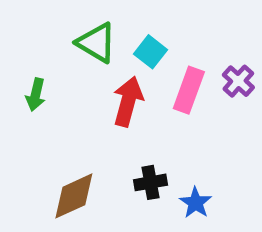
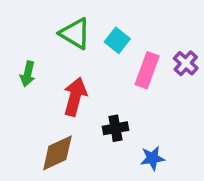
red arrow: (128, 101) -> (75, 97), moved
black cross: (151, 182) -> (115, 128), moved
blue star: (196, 203) -> (152, 158), turned 30

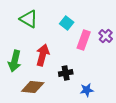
green triangle: (75, 33) -> (29, 19), moved
green arrow: (28, 74) -> (15, 61), moved, size x1.5
brown diamond: (57, 153) -> (33, 87), turned 30

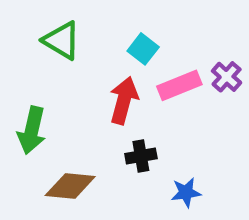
pink rectangle: (84, 40) -> (179, 85), turned 48
red arrow: (43, 55) -> (124, 100), moved

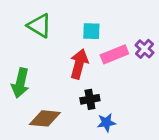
cyan square: (143, 49) -> (91, 31), turned -36
blue star: (186, 192) -> (106, 123), moved

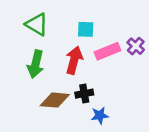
green arrow: (20, 83) -> (36, 64), moved
brown diamond: (45, 118) -> (55, 100), moved

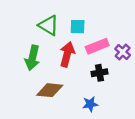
green triangle: (37, 24) -> (49, 25), moved
purple cross: (136, 46) -> (123, 52), moved
black cross: (84, 94) -> (100, 73), moved

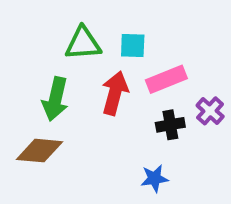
green triangle: (49, 25) -> (83, 43), turned -35
purple cross: (123, 52) -> (210, 111), moved
brown diamond: (50, 90) -> (39, 151), moved

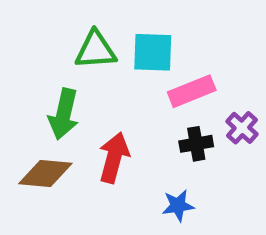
cyan square: (133, 45) -> (153, 52), size x1.4
red arrow: (115, 93) -> (114, 158), moved

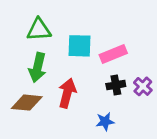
green triangle: (96, 50) -> (39, 30), moved
cyan square: (153, 52) -> (79, 46), moved
purple cross: (242, 128) -> (143, 86), moved

